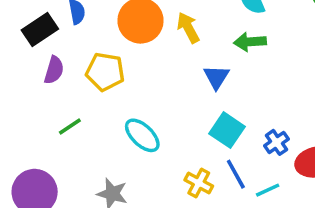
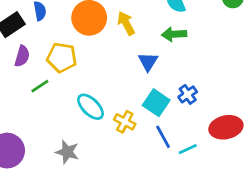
green line: (70, 127) -> (40, 86), moved
blue cross: (276, 142) -> (188, 94), moved
yellow cross: (199, 183) -> (125, 122), moved

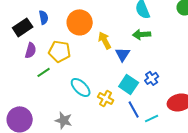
yellow arrow: (126, 23) -> (105, 40), moved

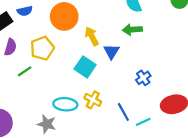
blue semicircle: (44, 17) -> (25, 11), turned 88
yellow pentagon: (60, 51) -> (42, 48), turned -30
cyan square: (129, 84) -> (85, 67), moved
cyan ellipse: (81, 87) -> (65, 104), moved, turned -40

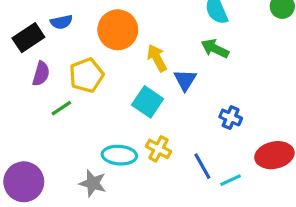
green arrow: (132, 30) -> (215, 49), turned 30
blue cross: (143, 78) -> (231, 118), turned -32

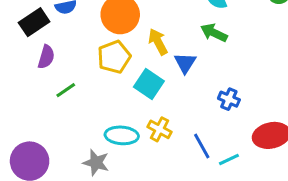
yellow pentagon: (86, 75) -> (114, 57), moved

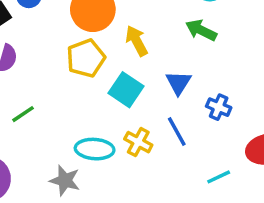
blue triangle: (185, 63) -> (178, 83), moved
green line: (66, 90) -> (23, 114), moved
blue line: (202, 146) -> (177, 132), moved

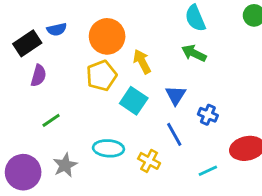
yellow cross: (138, 142) -> (149, 161), moved
gray star: (65, 180) -> (65, 165), moved, turned 30

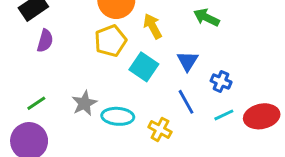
green line: (51, 120) -> (36, 103), moved
gray star: (65, 165) -> (84, 103), moved
cyan line: (208, 171) -> (224, 115), moved

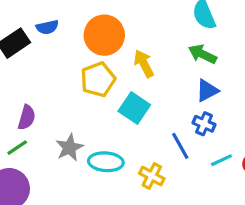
purple semicircle: (45, 41) -> (27, 117), moved
blue triangle: (188, 61) -> (207, 91), moved, turned 30
blue cross: (221, 81) -> (204, 124), moved

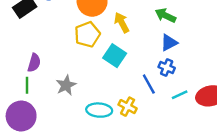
green line: (17, 148) -> (27, 85), turned -56
cyan ellipse: (106, 162) -> (99, 110), moved

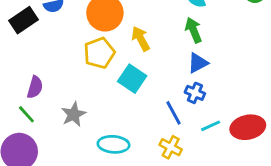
green arrow: (165, 15) -> (194, 30), turned 42
green line: (27, 85) -> (26, 114), turned -42
yellow cross: (128, 107) -> (171, 147), moved

